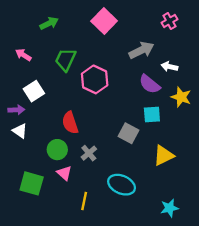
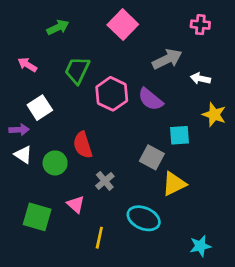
pink cross: (169, 21) -> (200, 25), turned 35
purple semicircle: (150, 84) -> (151, 99), moved
green circle: (57, 150) -> (55, 163), moved
yellow triangle: (164, 155) -> (174, 184), moved

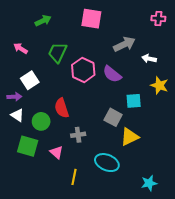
pink square: (123, 25) -> (91, 19), turned -35
pink cross: (200, 25) -> (158, 19), moved
gray cross: (105, 181) -> (78, 135), turned 32
green square: (37, 217) -> (28, 146), moved

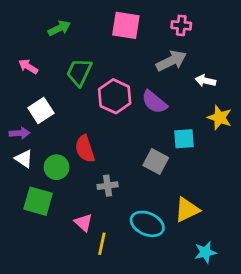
pink cross: (158, 19) -> (181, 25), moved
yellow triangle: (130, 137) -> (187, 210), moved
pink triangle: (56, 152) -> (83, 222), moved

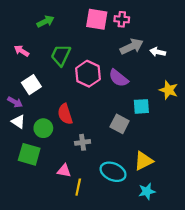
pink cross: (181, 25) -> (122, 19), moved
white arrow: (205, 81) -> (158, 52), moved
purple arrow: (20, 133) -> (15, 102), turned 32
pink triangle: (83, 222) -> (64, 171), turned -32
cyan star: (205, 252) -> (147, 191), moved

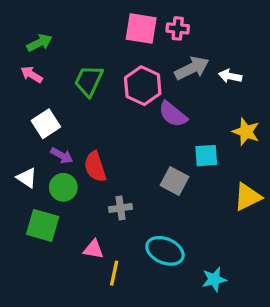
green arrow: (46, 21) -> (39, 43), moved
pink hexagon: (88, 74) -> (143, 86), moved
purple arrow: (15, 102) -> (62, 156), moved
yellow triangle: (144, 161) -> (248, 197), moved

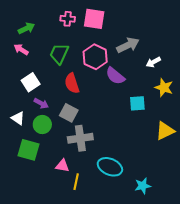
pink cross: (178, 28) -> (68, 19), moved
white arrow: (230, 76) -> (153, 62), moved, turned -40
red semicircle: (95, 167) -> (72, 83), moved
gray square: (174, 181) -> (69, 113), moved
gray cross: (120, 208) -> (80, 138), size x1.6

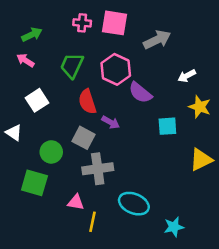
gray arrow: (128, 45) -> (157, 40), moved
purple arrow: (41, 103) -> (111, 122), moved
white triangle: (18, 118) -> (14, 133), moved

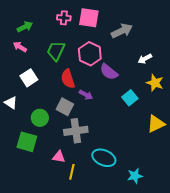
cyan square: (167, 126) -> (130, 98), turned -35

